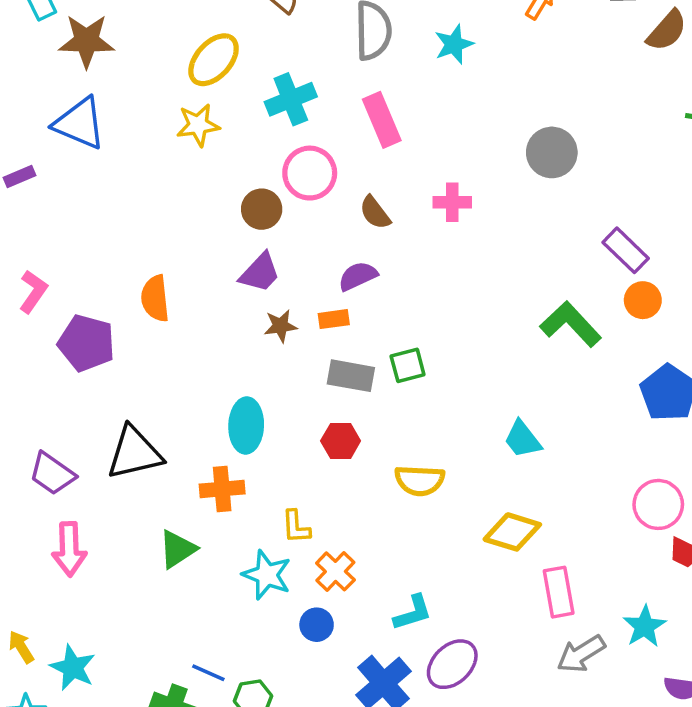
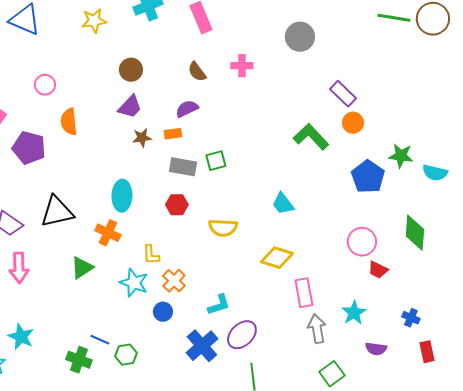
pink circle: (310, 173) -> (45, 85), moved, size x0.7
orange cross: (222, 489) -> (108, 233), turned 30
gray arrow: (581, 654) -> (317, 329), turned 112

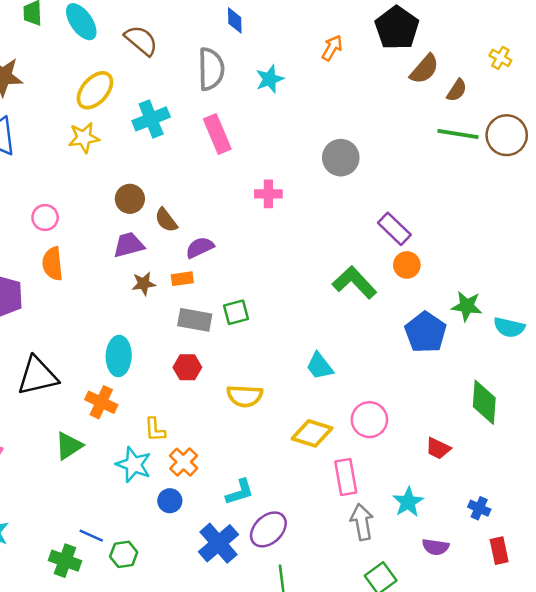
brown semicircle: (197, 72) -> (166, 220), moved
pink circle: (45, 85) -> (45, 218), moved
purple trapezoid: (130, 107) -> (129, 245), turned -148
pink circle: (362, 242) -> (369, 420), moved

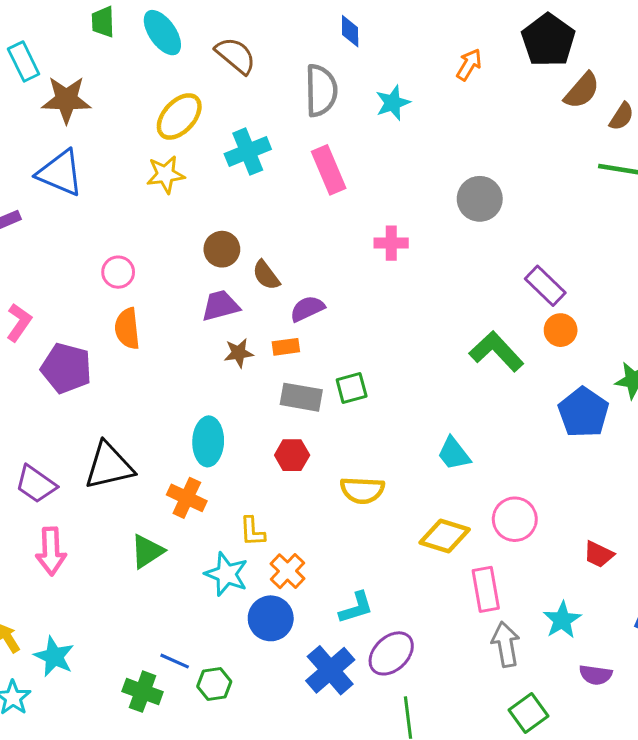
blue circle: (170, 501) -> (271, 618), size x1.5

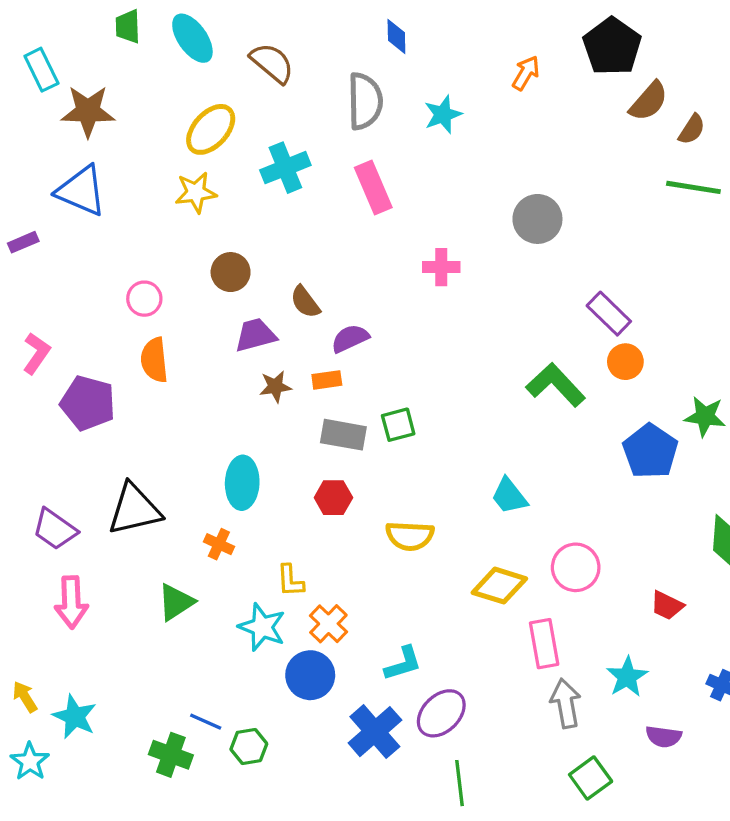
brown circle: (222, 249) -> (231, 272), moved
orange cross: (187, 498) -> (219, 544), size x0.7

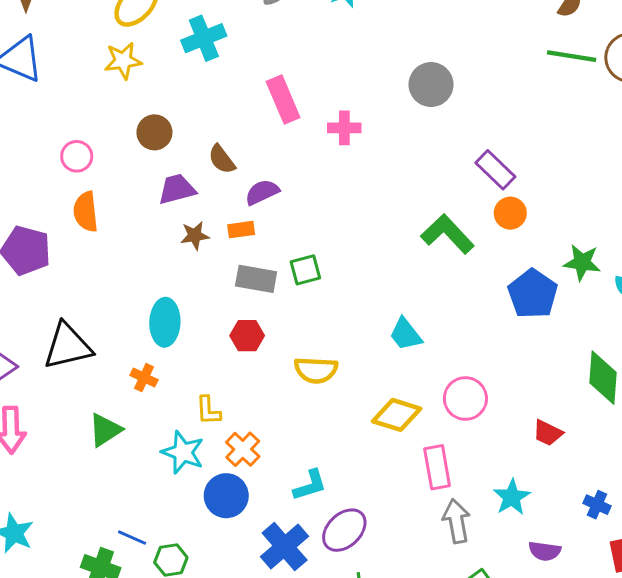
pink rectangle: (373, 187) -> (283, 99), moved

